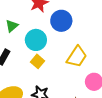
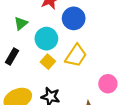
yellow trapezoid: (77, 57) -> (76, 56), moved

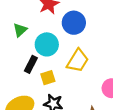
black rectangle: (12, 57) -> (31, 64), moved
yellow square: (48, 62) -> (48, 78), moved, turned 32

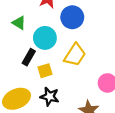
green triangle: (20, 30) -> (19, 23), turned -48

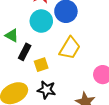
green triangle: (19, 23) -> (12, 35), moved
cyan circle: (45, 38) -> (41, 21), moved

